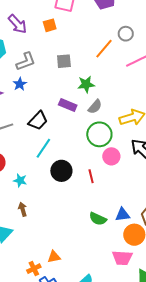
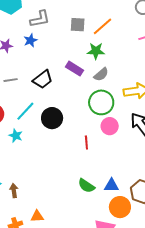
orange line: (104, 49) -> (103, 26), moved
cyan line: (43, 148) -> (25, 111), moved
black circle: (61, 171) -> (52, 118), moved
brown arrow: (23, 209) -> (14, 191), moved

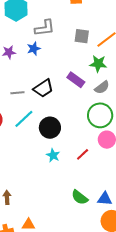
gray line: (11, 80) -> (17, 93), moved
cyan star: (16, 136) -> (53, 155), moved
red line: (86, 143) -> (83, 154), turned 48

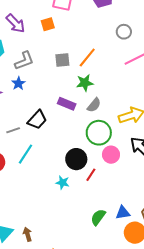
black circle: (50, 128) -> (76, 159), moved
green semicircle: (80, 197) -> (98, 217), turned 102

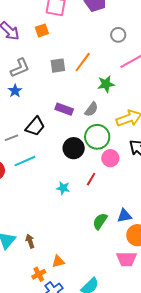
green star: (85, 83) -> (106, 84), moved
cyan line: (26, 154) -> (25, 161), turned 35
black circle: (76, 159) -> (74, 148), moved

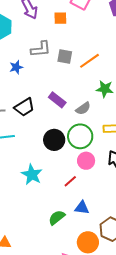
gray L-shape: (20, 68) -> (41, 49), moved
red line: (91, 179) -> (70, 181), moved
cyan star: (63, 188) -> (32, 175), size x1.5
blue triangle: (124, 216) -> (82, 208), moved

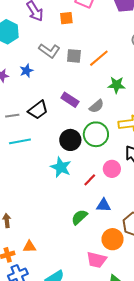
gray L-shape: (41, 49) -> (49, 51), turned 45
pink circle: (86, 161) -> (112, 169), moved
cyan star: (32, 175) -> (61, 167), moved

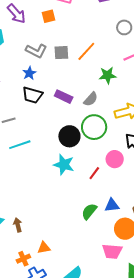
blue star: (26, 71) -> (29, 73), moved
black trapezoid: (38, 110) -> (32, 95), moved, turned 60
blue triangle: (104, 205) -> (112, 205), moved

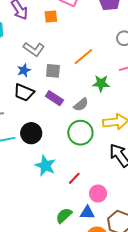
gray square: (61, 53) -> (53, 71), moved
black circle: (69, 136) -> (31, 133), moved
pink circle: (115, 159) -> (98, 194), moved

